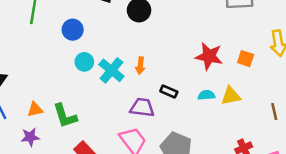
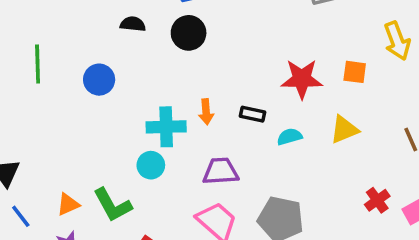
cyan circle: (84, 62) -> (151, 165), moved
cyan cross: (111, 70) -> (166, 127), turned -30
black rectangle: (169, 91) -> (252, 114), moved
cyan semicircle: (206, 95) -> (290, 137), moved

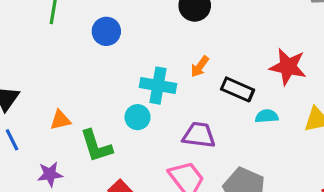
orange arrow: (206, 112) -> (200, 67), moved, turned 30
black rectangle: (252, 114) -> (238, 89), size x1.4
orange triangle: (68, 204) -> (60, 120), moved

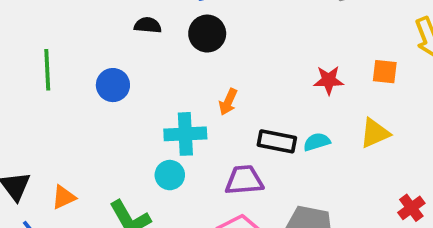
red star: (288, 67) -> (329, 80), size x0.7
black rectangle: (238, 89) -> (277, 141), moved
orange triangle: (60, 120) -> (64, 197), moved

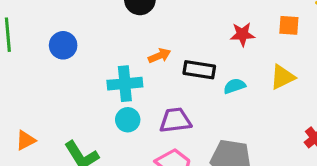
orange arrow: (228, 102) -> (159, 56), turned -135
black rectangle: (277, 141) -> (199, 70), moved
cyan circle: (170, 175) -> (128, 120), moved

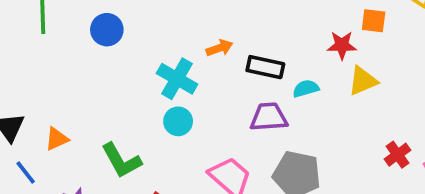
red star: (242, 34) -> (342, 45), moved
cyan cross: (125, 84) -> (177, 79), turned 32
purple trapezoid: (175, 120) -> (269, 117), moved

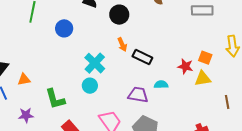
orange arrow: (219, 48) -> (122, 44), moved, turned 72
black rectangle: (265, 67) -> (142, 57), moved
yellow triangle: (363, 81) -> (203, 78), moved

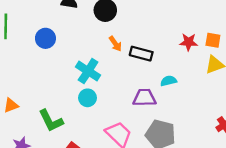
red star: (185, 66) -> (189, 42), moved

